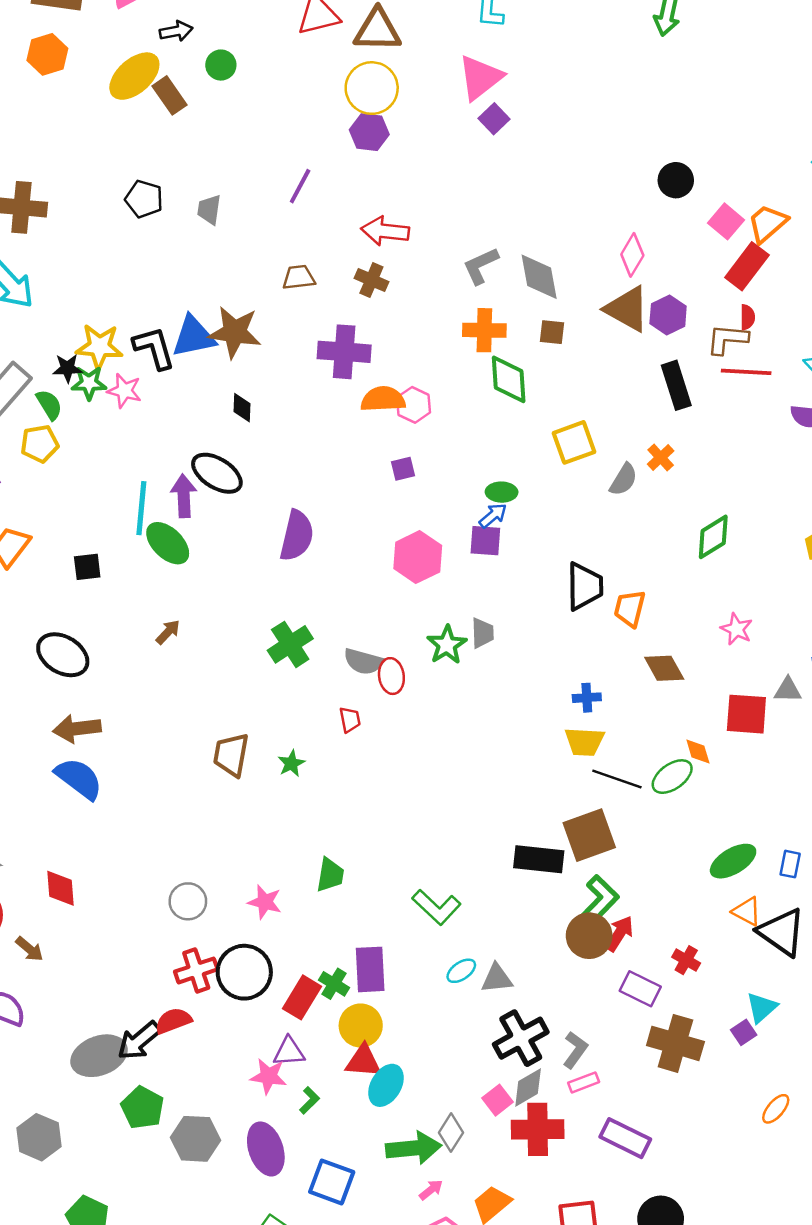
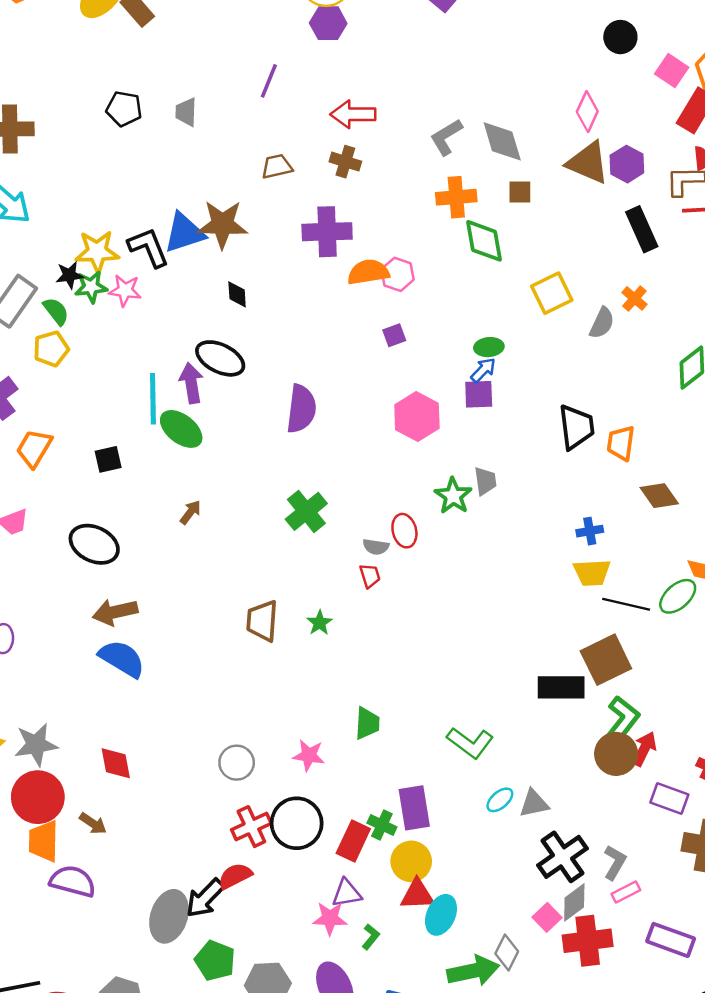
gray semicircle: (363, 662) -> (376, 547), moved, size x0.7
gray ellipse: (99, 1056) -> (169, 916), turned -45

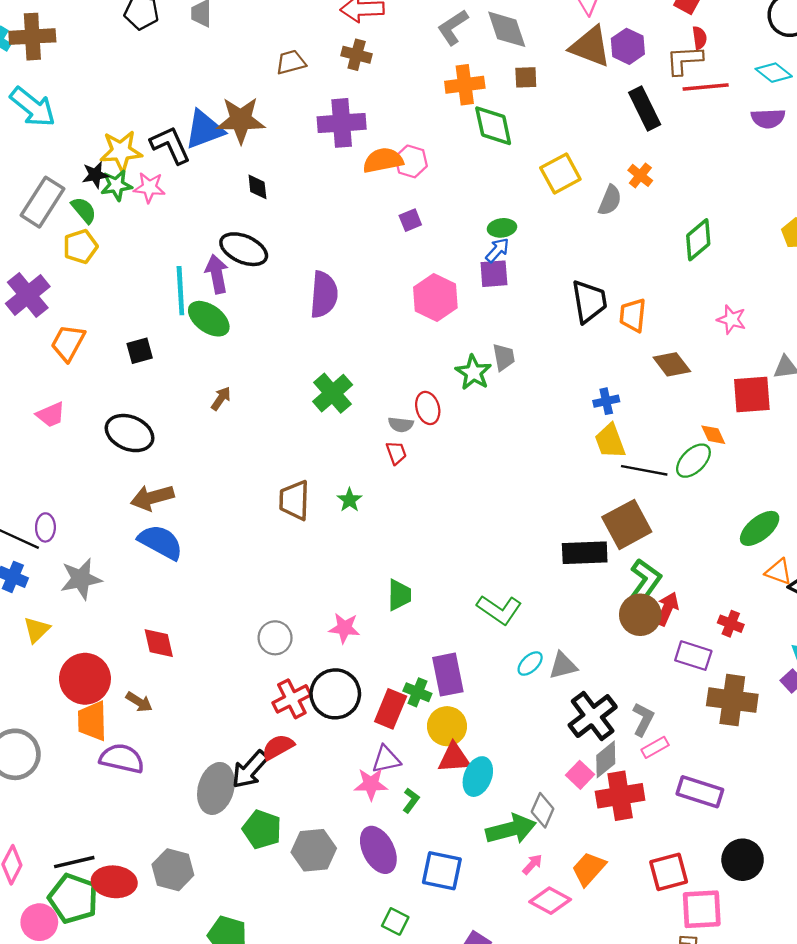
yellow trapezoid: (592, 573) -> (610, 441), turned 75
gray star: (36, 745) -> (81, 579), moved

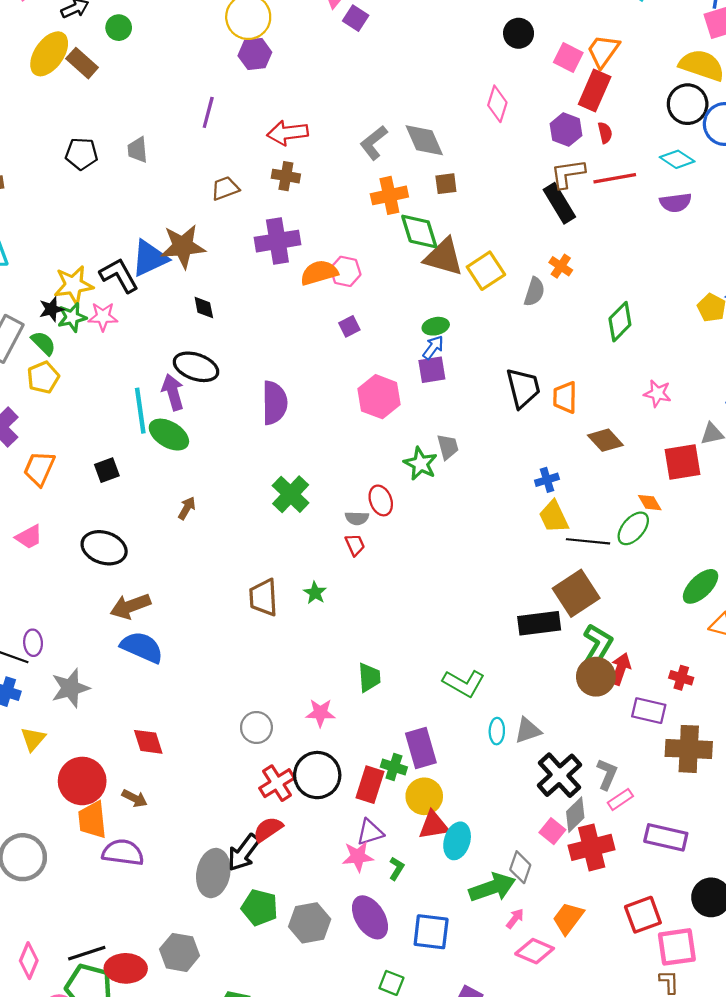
purple hexagon: (628, 46) -> (566, 130), moved
brown triangle: (590, 47) -> (444, 257), moved
brown L-shape: (684, 60) -> (568, 174), moved
cyan ellipse: (530, 664) -> (497, 731), turned -40

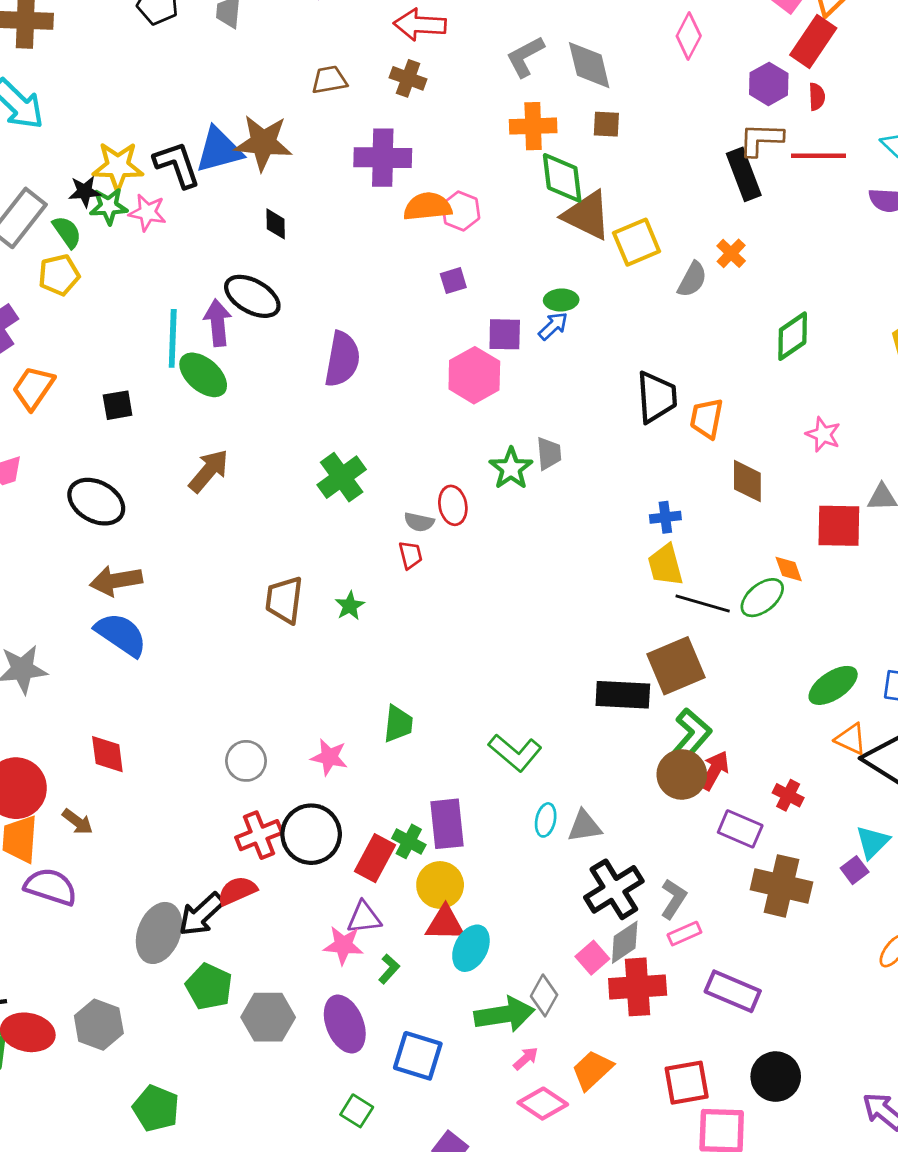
purple square: (432, 370) -> (505, 334), moved
brown diamond: (605, 440) -> (747, 481), turned 32
brown arrow: (187, 508) -> (209, 471), size x1.6

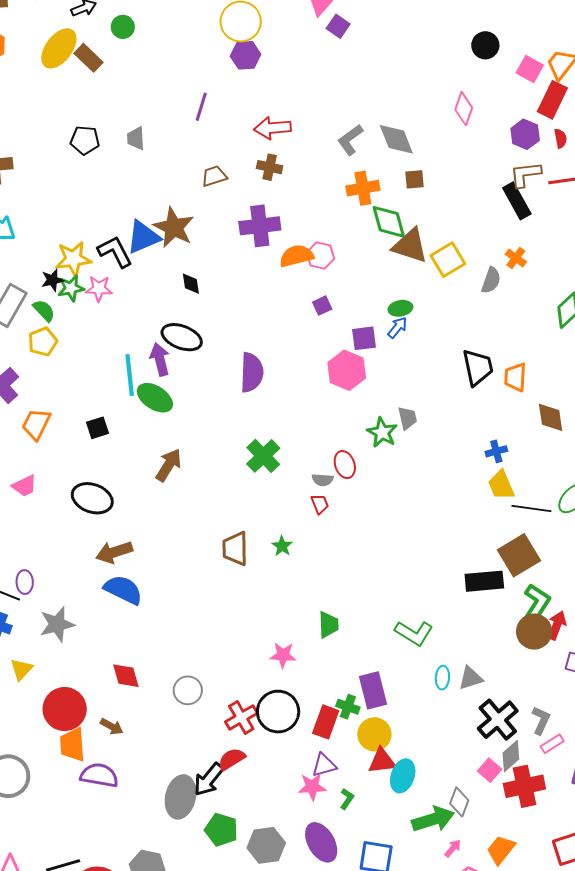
brown star: (263, 143) -> (174, 227), turned 30
gray circle: (246, 761) -> (188, 690), moved

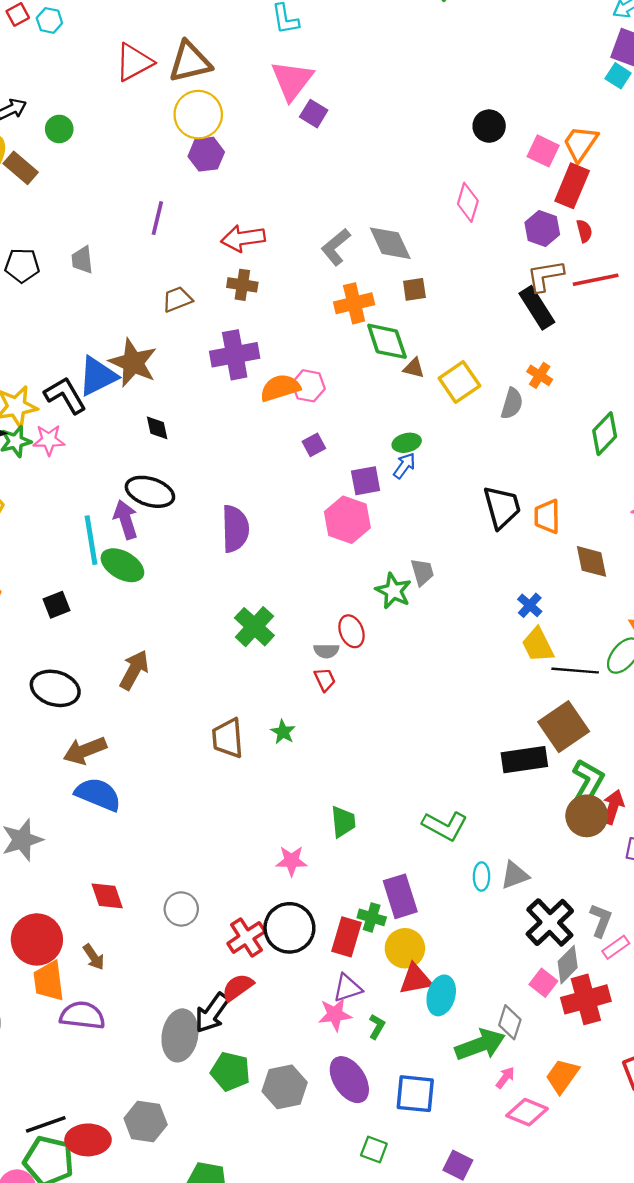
brown triangle: (410, 246) -> (414, 368), size x0.5
blue cross: (496, 451) -> (530, 605), turned -30
brown arrow: (169, 465) -> (134, 670), moved
brown arrow: (112, 727) -> (94, 957), turned 30

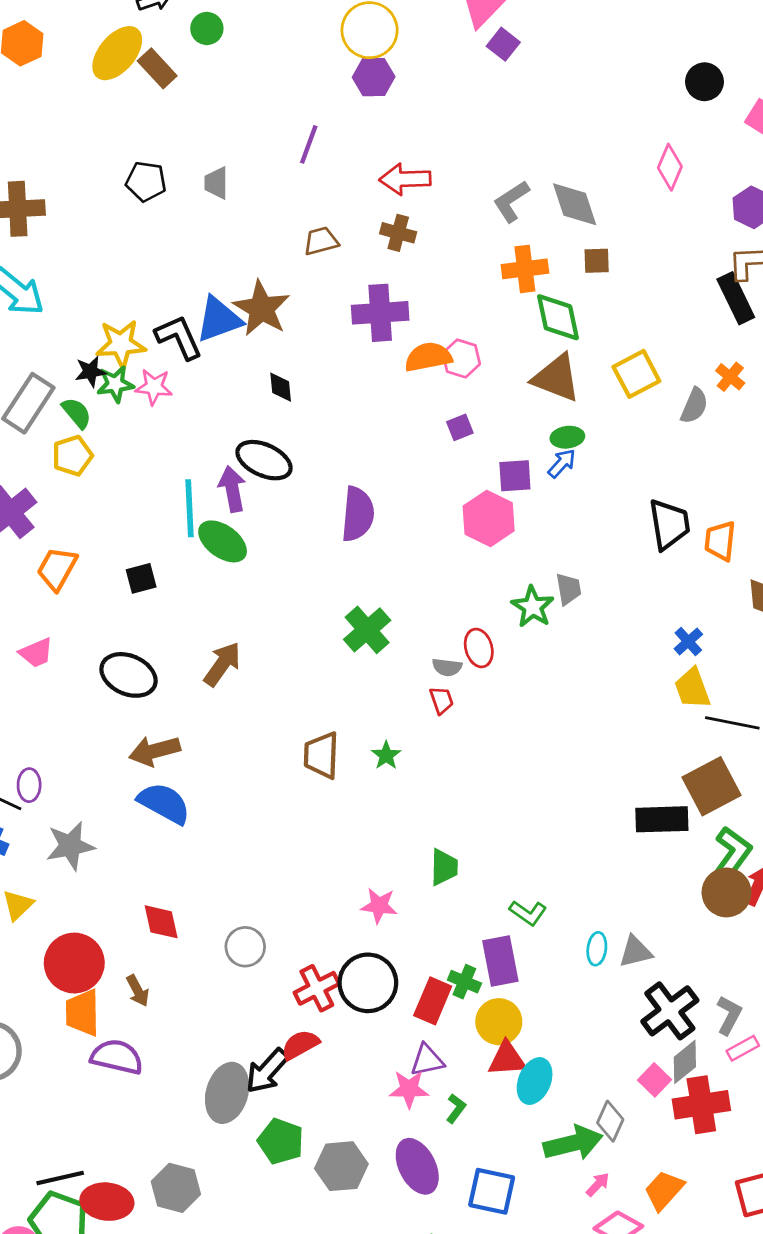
brown triangle: (414, 368) -> (556, 378), moved, size x2.0
green L-shape: (445, 826) -> (528, 913), moved, size x0.7

